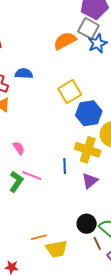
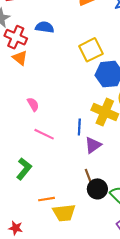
purple triangle: (90, 181) -> (93, 145), moved
green L-shape: (16, 182) -> (24, 169), moved
brown line: (97, 243) -> (88, 176), moved

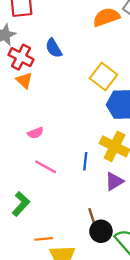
blue semicircle: (45, 27) -> (54, 48), turned -132
yellow square: (91, 50) -> (103, 76), turned -30
pink semicircle: (33, 104) -> (35, 133), turned 96
purple triangle: (93, 145) -> (114, 181), moved

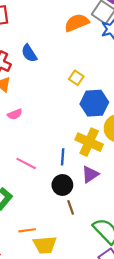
yellow square: (103, 76) -> (76, 78), size x0.6
pink semicircle: (35, 133) -> (15, 114), moved
black circle: (101, 231) -> (62, 185), moved

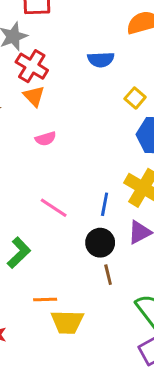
blue semicircle: (29, 53) -> (101, 60), moved, turned -66

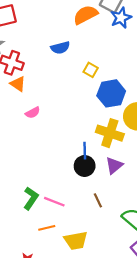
pink line: (54, 208) -> (54, 202), moved
black circle: (100, 243) -> (85, 166), moved
orange line: (45, 299) -> (47, 228), moved

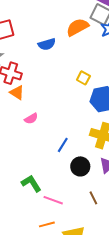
blue semicircle: (60, 48) -> (47, 44), moved
blue line: (85, 151) -> (63, 145), moved, turned 35
green L-shape: (31, 198) -> (31, 183), moved, turned -65

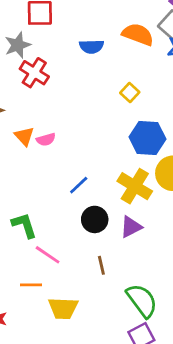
orange semicircle: (77, 27) -> (138, 34), turned 35
yellow square: (83, 78) -> (130, 93), moved
orange triangle: (17, 92) -> (24, 136), moved

